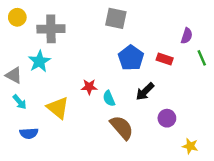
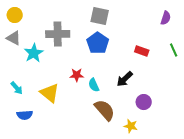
gray cross: (51, 29) -> (58, 34), moved
purple semicircle: (187, 36) -> (166, 18), moved
blue pentagon: (131, 58) -> (98, 43), moved
gray triangle: (14, 75) -> (14, 38), moved
yellow star: (190, 146) -> (131, 126), moved

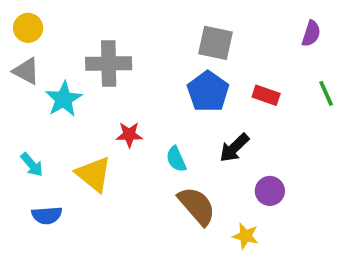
gray square: (100, 16) -> (215, 43), moved
blue pentagon: (98, 43) -> (208, 92), moved
red star: (77, 75) -> (129, 135), moved

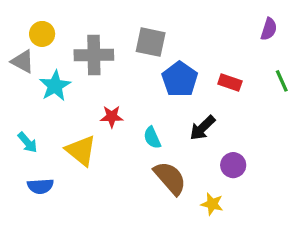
yellow circle: (28, 28) -> (42, 34), moved
gray square: (215, 43) -> (151, 42), moved

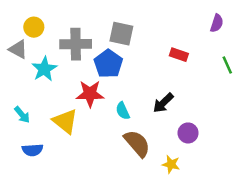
blue pentagon: (180, 79) -> (108, 64), moved
red rectangle: (230, 83) -> (179, 55), moved
red star: (112, 117) -> (90, 94), size x1.5

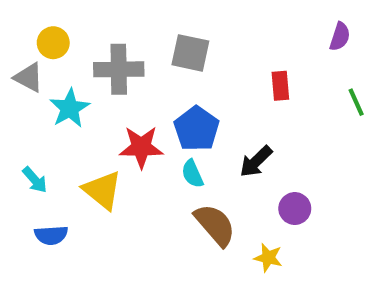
red rectangle: (179, 55) -> (280, 86), turned 66
blue pentagon: (108, 64) -> (197, 129), moved

